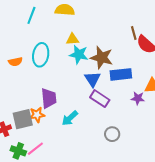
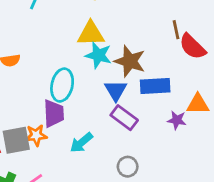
yellow triangle: (72, 39) -> (91, 34), size x1.5
cyan ellipse: (41, 55) -> (62, 85), moved
gray circle: (112, 134) -> (128, 167), moved

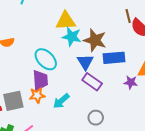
cyan ellipse: (62, 85) -> (46, 59), turned -55
orange star: (36, 135) -> (37, 95), moved

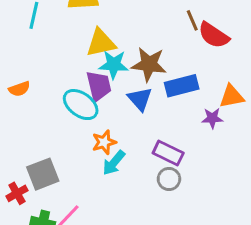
purple trapezoid: (40, 80) -> (99, 86), moved
purple rectangle: (92, 82) -> (168, 153), moved
orange star: (37, 95) -> (104, 142), moved

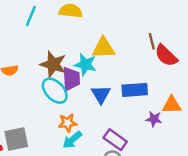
yellow triangle: (101, 43) -> (103, 48), moved
brown star: (149, 64) -> (53, 64), moved

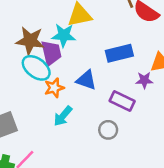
blue triangle: (101, 94) -> (86, 80), moved, turned -30
orange star: (68, 123) -> (54, 88), moved
purple rectangle: (115, 140) -> (122, 101), moved

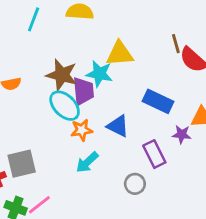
blue rectangle: (119, 53) -> (158, 101), turned 32
purple rectangle: (122, 101) -> (154, 154), turned 30

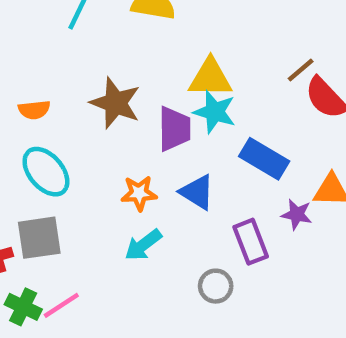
brown line: (176, 44) -> (301, 70), turned 60
cyan star: (99, 74) -> (215, 112), moved
purple trapezoid: (83, 91) -> (174, 129), moved
cyan ellipse: (65, 106) -> (46, 172), moved

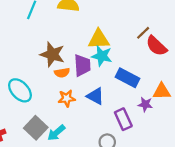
orange semicircle: (34, 110) -> (62, 73), moved
gray square: (39, 238) -> (36, 128), moved, turned -35
cyan arrow: (143, 245) -> (56, 133), moved

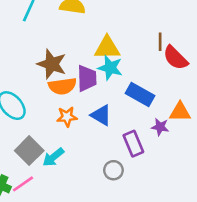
brown line: (143, 33) -> (160, 42), turned -48
orange semicircle: (62, 73) -> (62, 86), size x1.5

